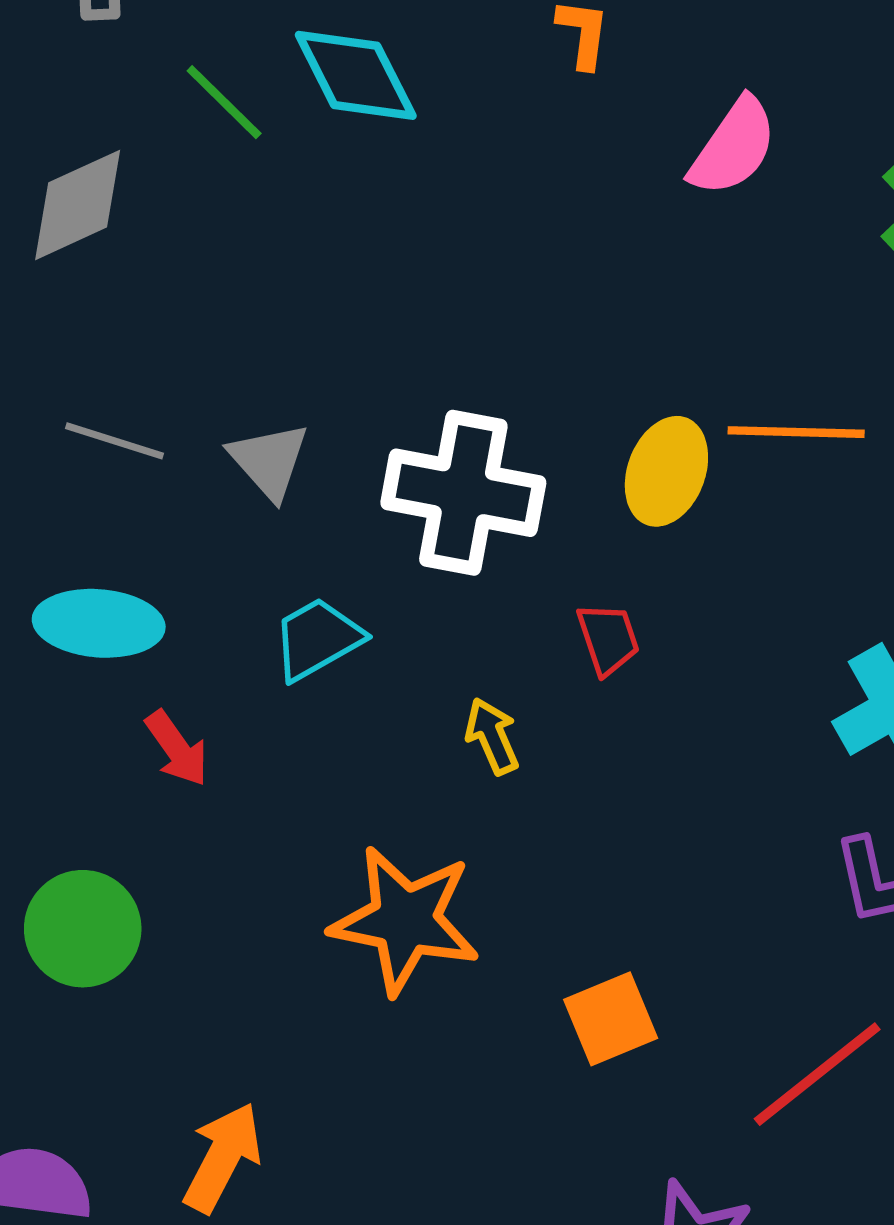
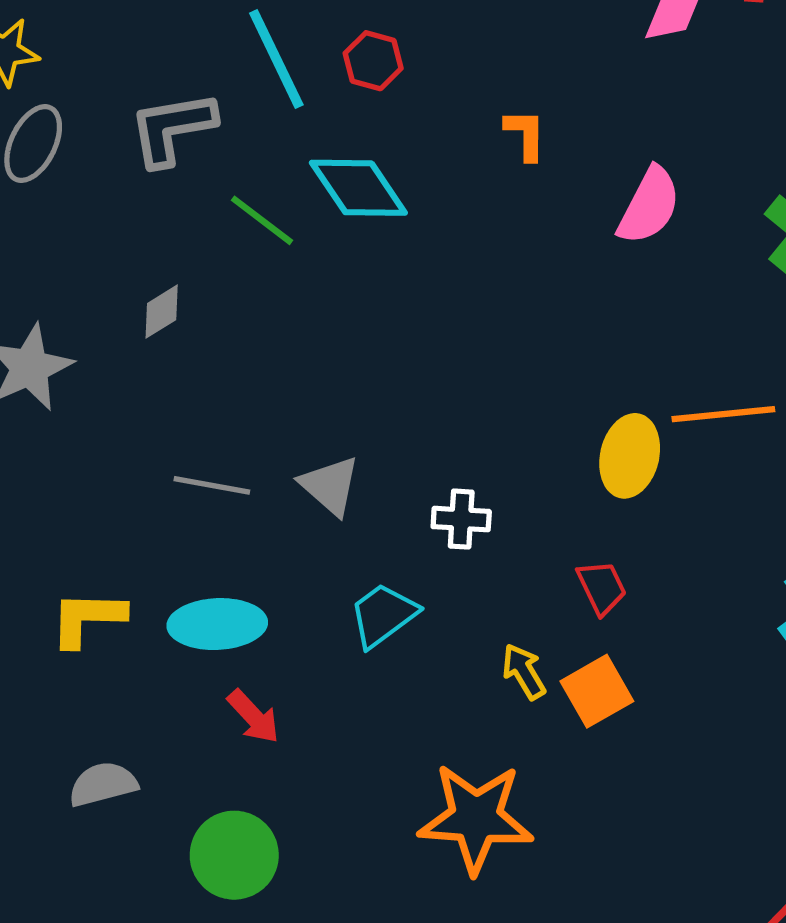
gray diamond: (78, 205) -> (162, 312), size x0.6
white cross: (463, 493) -> (461, 519), moved, size x0.5
red arrow: (177, 748) -> (253, 717), moved
orange square: (611, 1019) -> (597, 691), moved

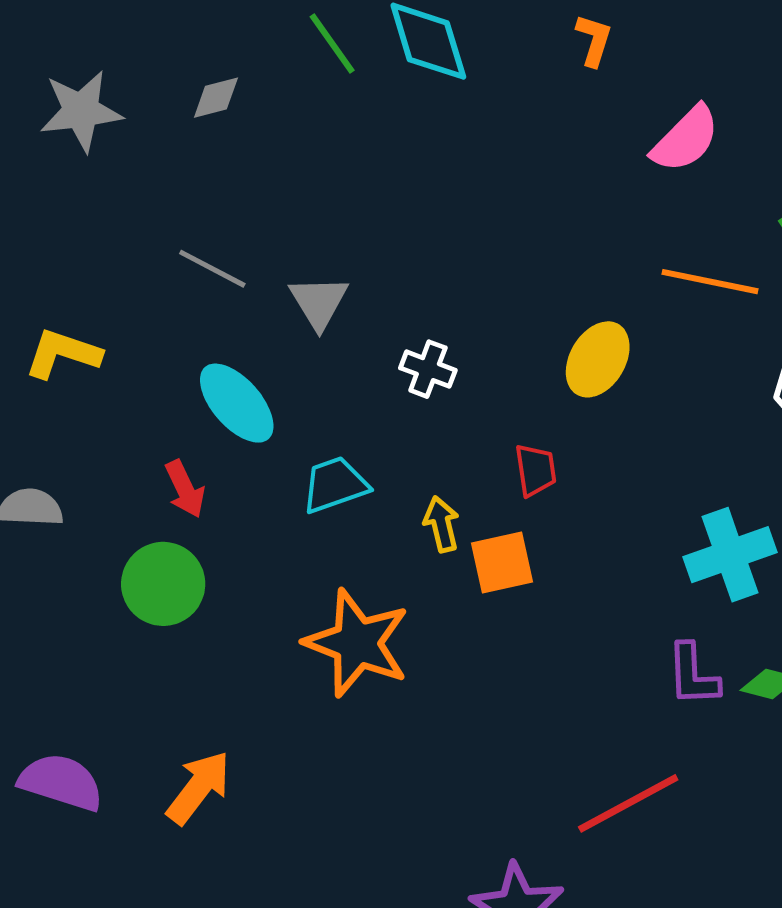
orange line: (723, 414) -> (710, 282), moved
cyan trapezoid: (383, 615) -> (335, 485), moved
cyan ellipse: (217, 624) -> (237, 403), moved, turned 34
green circle: (234, 855) -> (163, 584), moved

